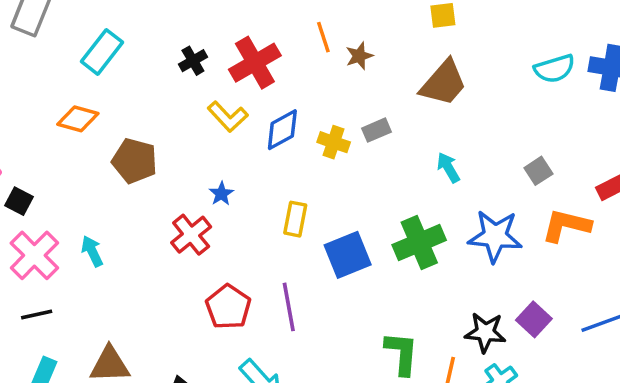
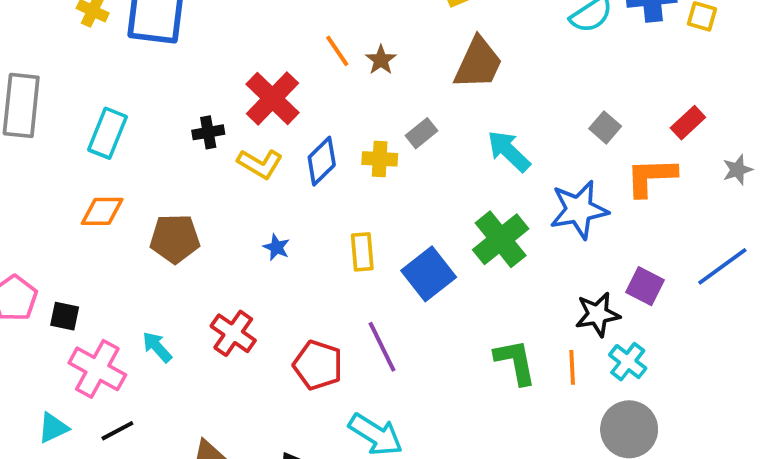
black cross: (193, 61) -> (208, 132), moved, turned 36
cyan arrow: (448, 168) -> (509, 151), size x1.4
red cross: (191, 235) -> (233, 333), moved

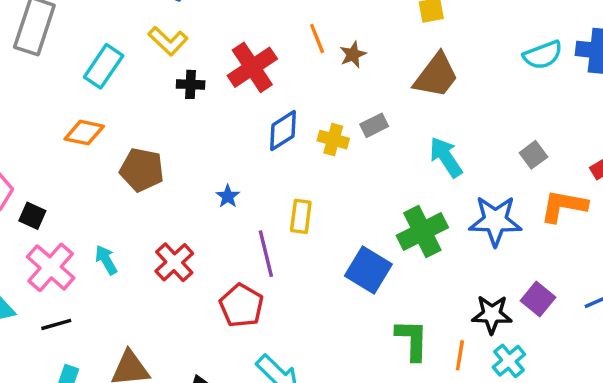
yellow L-shape: (260, 164) -> (168, 41), moved
blue square: (429, 274) -> (368, 270), moved, turned -33
purple line: (382, 347) -> (266, 254), moved

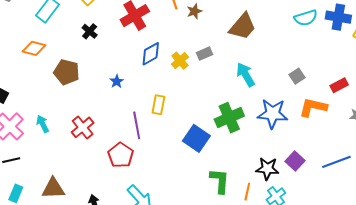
black cross: (191, 84) -> (90, 31), moved, turned 35
yellow cross: (333, 140) -> (180, 61), turned 30
blue star: (228, 196) -> (117, 81), moved

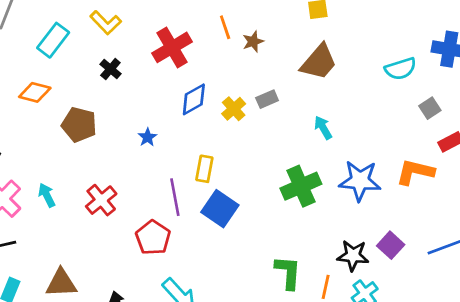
cyan semicircle: (306, 18) -> (400, 69), moved
cyan arrow: (246, 75) -> (323, 128), size x0.7
gray square: (297, 76) -> (430, 108), moved
blue square: (196, 138) -> (220, 209), moved

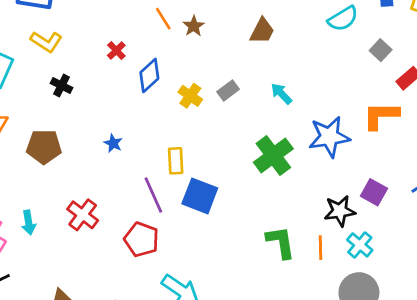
red cross: (172, 47) -> (116, 50), size x0.5
brown trapezoid: (319, 62) -> (262, 31), size x0.7
blue diamond: (194, 99) -> (149, 75), moved
gray rectangle: (267, 99) -> (228, 90), moved
cyan arrow: (47, 195) -> (29, 223), turned -150

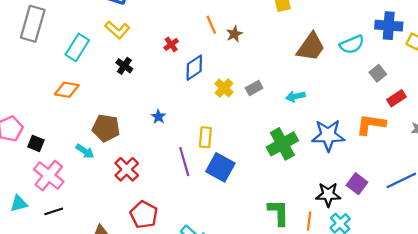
brown trapezoid: (262, 31) -> (311, 47), moved, size x1.4
cyan arrow: (281, 94) -> (295, 96), turned -66
brown pentagon: (44, 147) -> (106, 128), moved
cyan arrow: (29, 223) -> (85, 151), moved, turned -54
red pentagon: (141, 239) -> (144, 215), moved

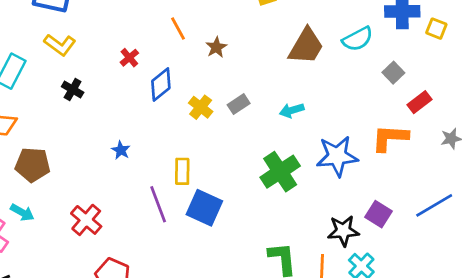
brown star: (234, 34) -> (216, 47), moved
brown pentagon: (106, 128) -> (33, 165), moved
cyan arrow: (85, 151) -> (22, 212), moved

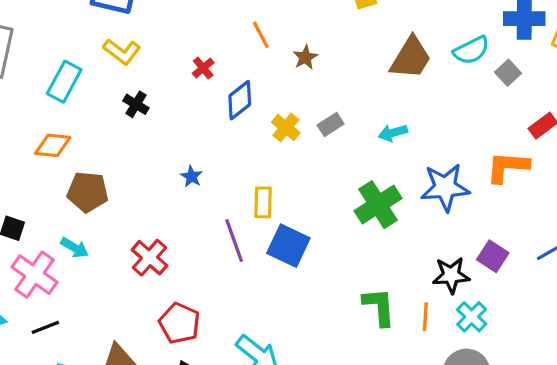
gray square: (393, 73) -> (508, 73), moved

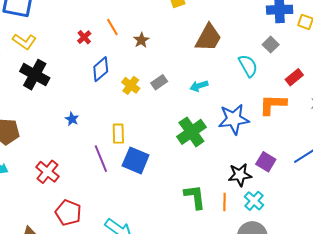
cyan semicircle: (471, 50) -> (248, 66), moved, turned -90
red cross: (203, 68) -> (84, 37), moved
black cross: (136, 104) -> (35, 75), size x1.8

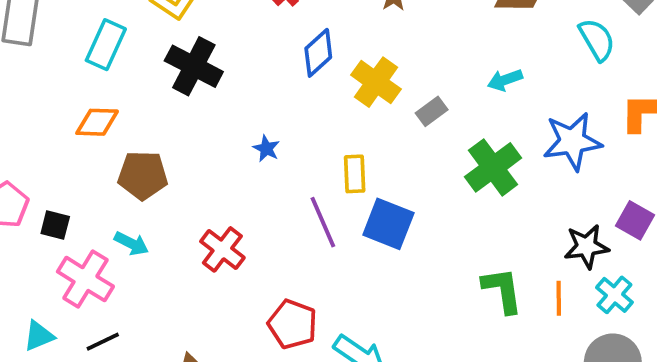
gray rectangle: (159, 82) -> (432, 111), moved
yellow cross: (131, 85) -> (376, 82), size x1.4
red pentagon: (68, 213) -> (292, 324), moved

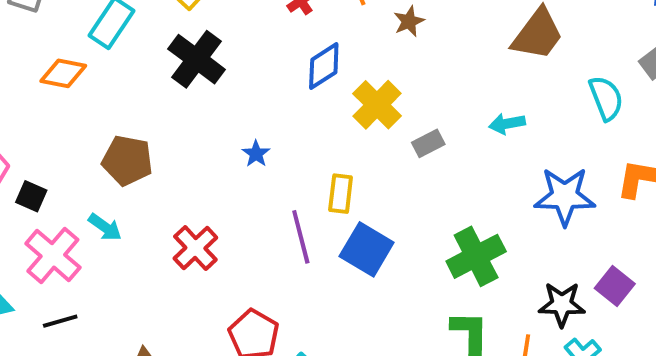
orange diamond: (97, 122) -> (63, 73), moved
green cross: (493, 167) -> (476, 256), moved

